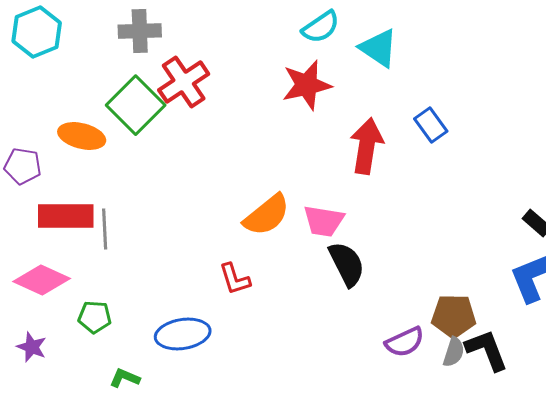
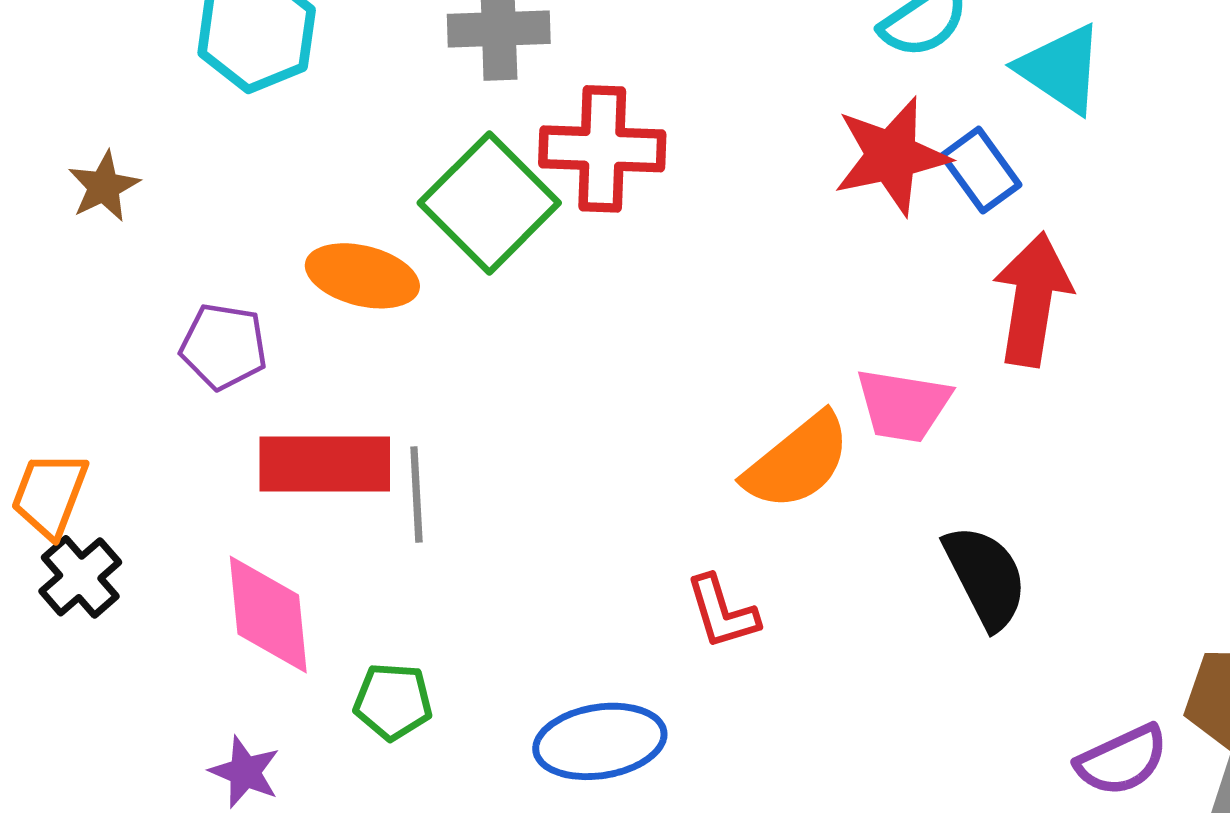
red cross: (184, 82) -> (602, 149), turned 36
blue rectangle: (431, 125) -> (981, 170), moved
pink trapezoid: (324, 221) -> (903, 405), moved
pink diamond: (42, 280) -> (268, 614), turned 60

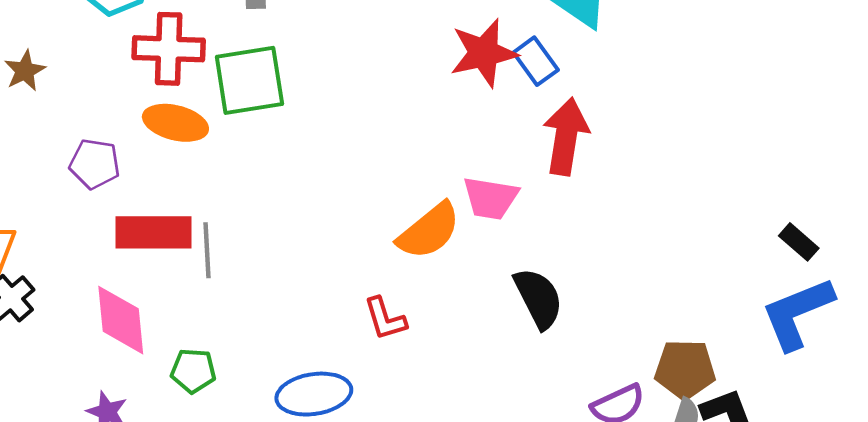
red cross: (602, 149) -> (169, 49), moved
green square: (489, 203) -> (249, 80), turned 36

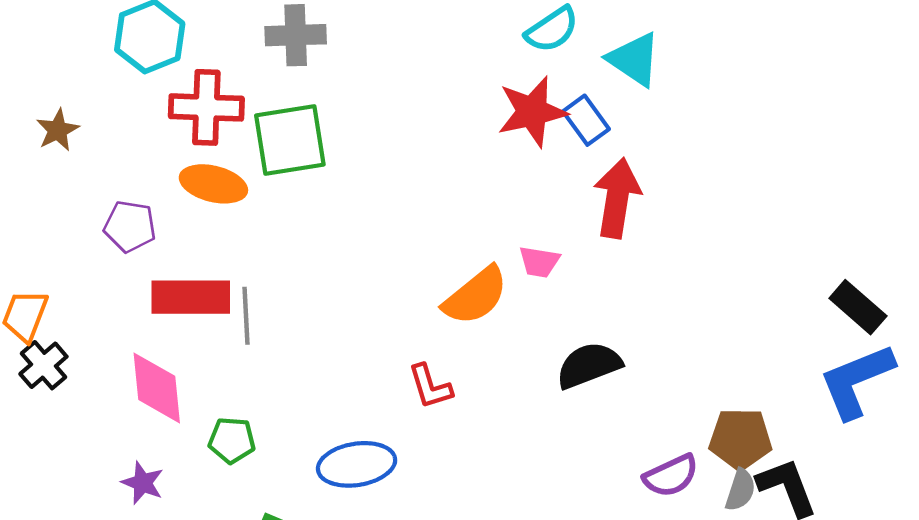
pink trapezoid: (491, 198) -> (539, 262), size x0.7
black rectangle: (799, 242) -> (858, 307), size x1.4
black semicircle: (538, 298) -> (589, 365), turned -84

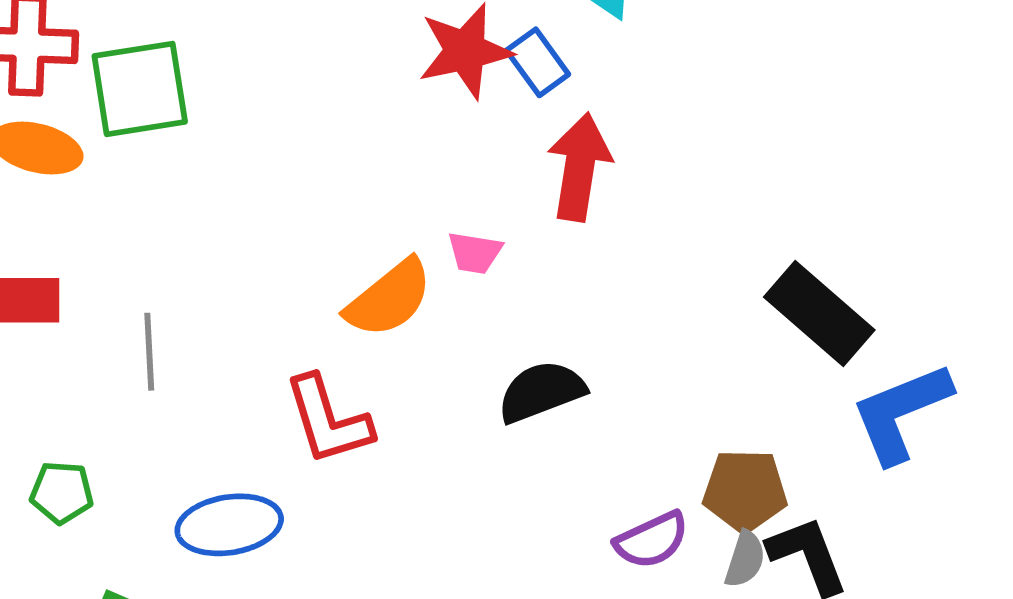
black rectangle: (858, 307) -> (819, 314), moved, size x1.4
gray line: (246, 316) -> (149, 352), moved
red L-shape: (430, 386) -> (328, 420), size x1.5

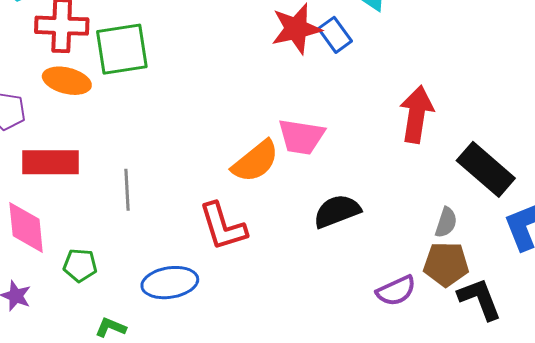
red arrow: (579, 167) -> (417, 114), moved
pink trapezoid: (475, 253) -> (301, 137), size x1.6
gray semicircle: (745, 559) -> (446, 222), moved

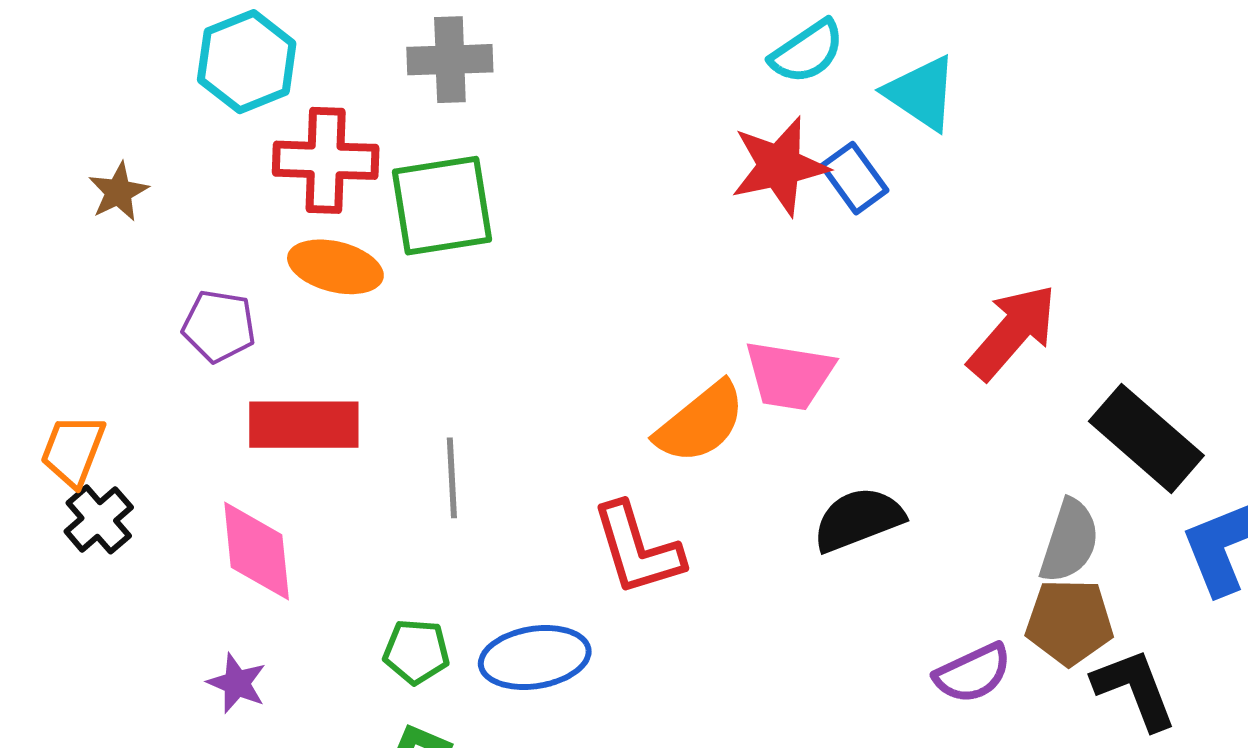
red arrow: (417, 114) -> (1012, 332), turned 32
gray semicircle: (446, 222) -> (1069, 541), size x1.4
green pentagon: (80, 265) -> (416, 652), moved

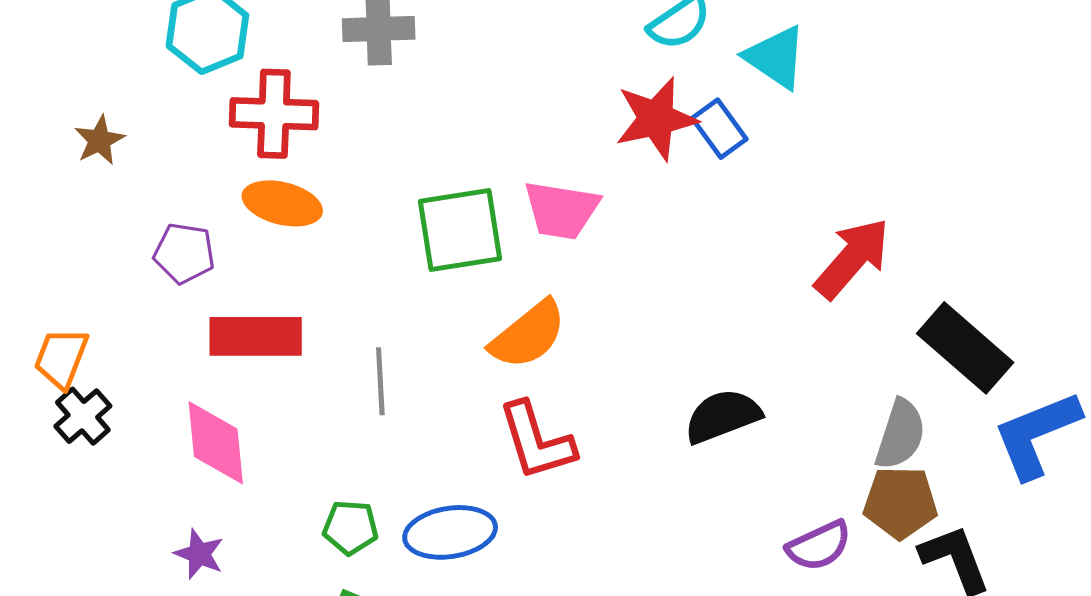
green square: (442, 206) -> (460, 230), moved
pink trapezoid: (789, 375) -> (561, 210), moved
orange semicircle: (700, 423) -> (528, 335), moved

